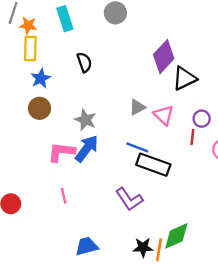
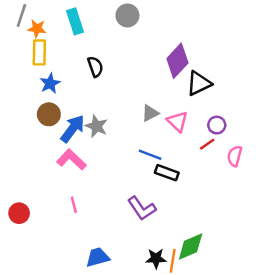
red line: (192, 137) -> (207, 144), turned 49
blue arrow: (87, 149) -> (73, 129), moved
pink L-shape: (61, 152) -> (71, 160), turned 36
black rectangle: (153, 165) -> (167, 173), size x0.7

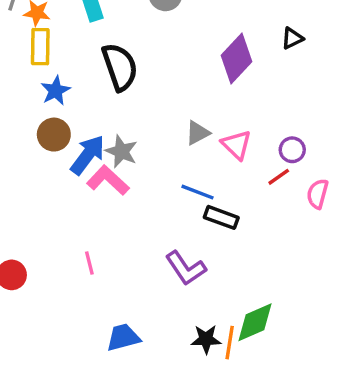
black semicircle: (95, 67) -> (120, 67), size x1.6
black triangle: (199, 83) -> (292, 38), moved, size x0.6
pink L-shape: (71, 160) -> (108, 180), moved

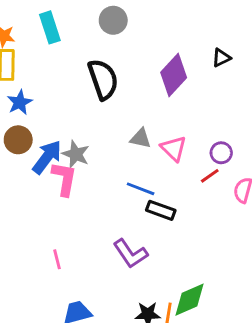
black semicircle: (120, 67) -> (103, 79), moved
gray triangle: (198, 133) -> (141, 138), turned 40
pink L-shape: (108, 180) -> (64, 179), turned 57
pink line: (89, 263) -> (57, 259), moved

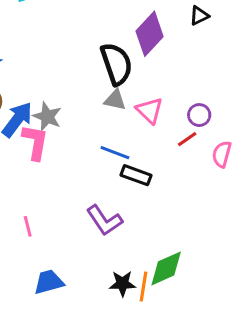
black semicircle: (103, 79) -> (116, 64), moved

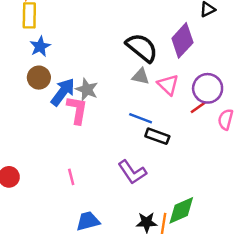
purple diamond: (150, 34) -> (182, 40), moved
black semicircle: (116, 64) -> (142, 48), turned -32
purple circle: (199, 115) -> (208, 88), size x1.6

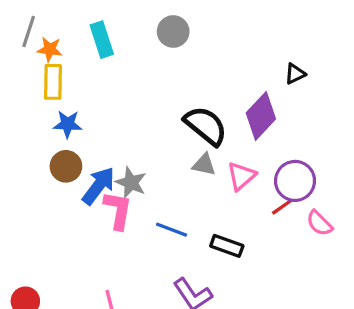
blue star: (40, 46) -> (68, 124), turned 30
pink triangle: (168, 85) -> (241, 176), turned 35
blue line: (141, 118) -> (172, 230), moved
pink semicircle: (226, 119) -> (319, 223), turned -60

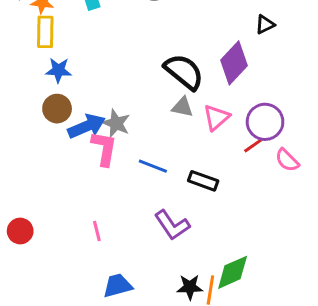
blue arrow: (98, 186) -> (87, 126), turned 30

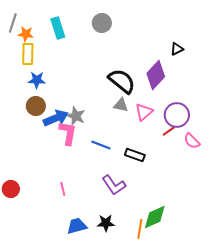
black star: (190, 287) -> (106, 223), moved

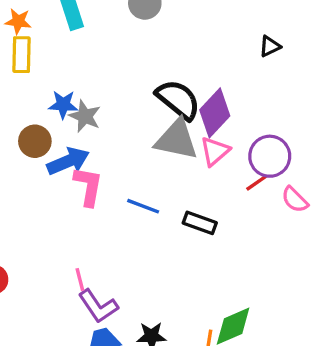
purple diamond: (156, 75) -> (215, 113), moved
blue star: (37, 80) -> (63, 105), moved
gray triangle: (121, 105) -> (176, 140), size x1.8
gray star: (76, 116) -> (85, 116), moved
purple L-shape: (114, 185) -> (98, 306), moved

